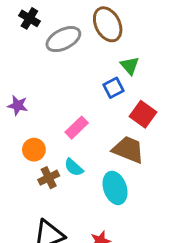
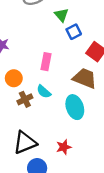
green triangle: (130, 66) -> (61, 15), moved
pink rectangle: (77, 128) -> (46, 62), turned -35

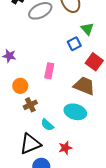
green triangle: (61, 15) -> (87, 29), moved
cyan semicircle: (44, 92) -> (47, 125), moved
cyan ellipse: (75, 107) -> (75, 112), turned -55

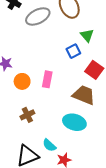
orange circle: (20, 86) -> (22, 81), moved
cyan semicircle: (47, 125) -> (49, 145), moved

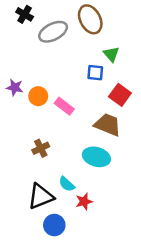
blue square: (73, 51) -> (95, 73), turned 32
pink rectangle: (47, 79) -> (64, 106), turned -63
orange circle: (22, 81) -> (38, 96), moved

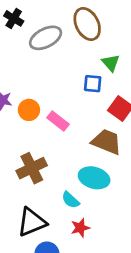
brown cross: (41, 148) -> (32, 168), size x1.5
cyan semicircle: (67, 184) -> (71, 200), moved

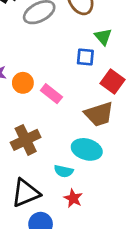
brown trapezoid: (107, 142) -> (99, 114), turned 140
cyan semicircle: (71, 200) -> (64, 171), turned -30
red star: (80, 228) -> (73, 198), turned -30

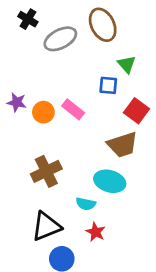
pink rectangle: (51, 94) -> (73, 109), moved

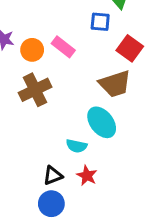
brown cross: (46, 171) -> (35, 90), moved
cyan ellipse: (110, 181) -> (102, 122), turned 36
black triangle: (46, 226) -> (53, 176), moved, size x0.6

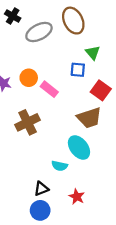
orange circle: (32, 50) -> (29, 78), moved
red star: (87, 176) -> (77, 197), moved

